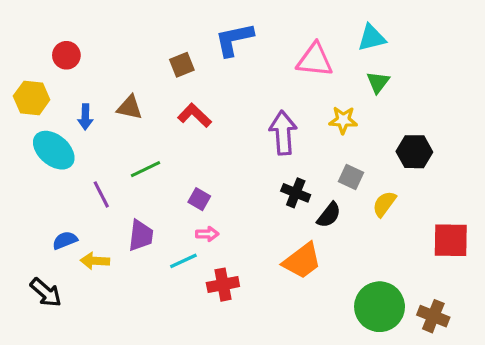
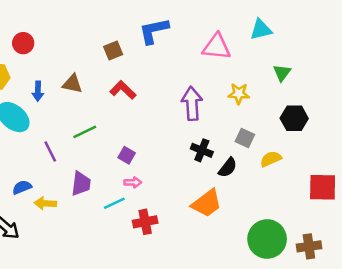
green triangle: (378, 82) -> (282, 73), moved
yellow semicircle: (384, 204) -> (271, 159), turned 30
brown cross: (433, 316) -> (309, 246), turned -30

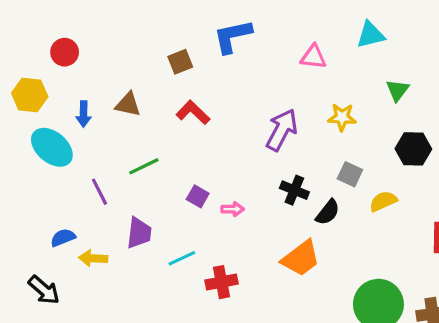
pink triangle: (217, 47) -> (313, 57), size x0.7
purple arrow: (192, 103) -> (282, 130), turned 32
pink arrow: (133, 182) -> (233, 209), moved

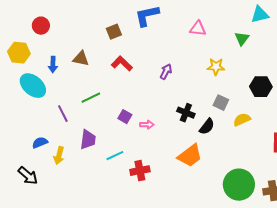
cyan triangle: (371, 35) -> (260, 15), moved
green triangle: (397, 90) -> (242, 39), moved
purple arrow: (282, 130) -> (166, 72), moved, size x0.6
yellow arrow: (93, 258) -> (59, 156), turned -78

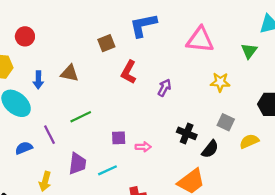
pink triangle: (198, 29) -> (200, 40), size x1.5
red L-shape: (122, 64) -> (129, 72), moved, turned -105
purple square: (125, 117) -> (119, 138), turned -32
blue semicircle: (40, 143) -> (24, 148), moved
cyan line: (115, 156) -> (107, 170), moved

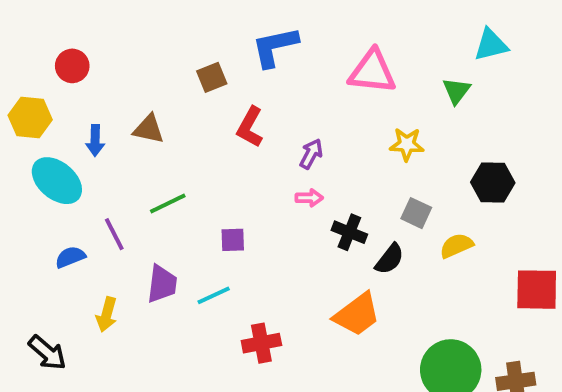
pink arrow: (143, 147) -> (309, 198), moved

